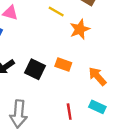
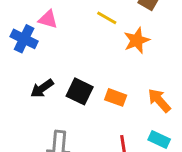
orange rectangle: (63, 65) -> (116, 97), moved

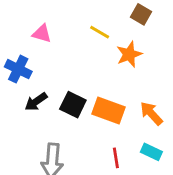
blue cross: (24, 39) -> (18, 69), moved
orange rectangle: (116, 97) -> (108, 111), size x1.5

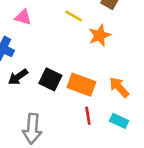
red line: (116, 158) -> (88, 116), moved

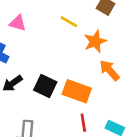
orange arrow: (119, 87) -> (110, 70), moved

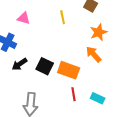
yellow line: (69, 22) -> (63, 17), turned 48
orange star: (95, 41) -> (99, 32), moved

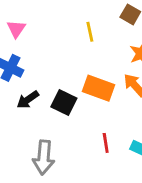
pink triangle: (24, 18) -> (16, 29), moved, turned 48
orange rectangle: (69, 70) -> (99, 88), moved

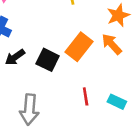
orange rectangle: (99, 88) -> (79, 47), turned -72

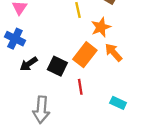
orange star: (118, 15) -> (101, 27), moved
red line: (86, 96) -> (80, 87), moved

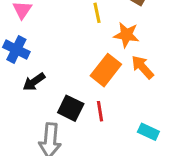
orange star: (101, 27) -> (126, 35), turned 30
black square: (57, 66) -> (71, 108), moved

